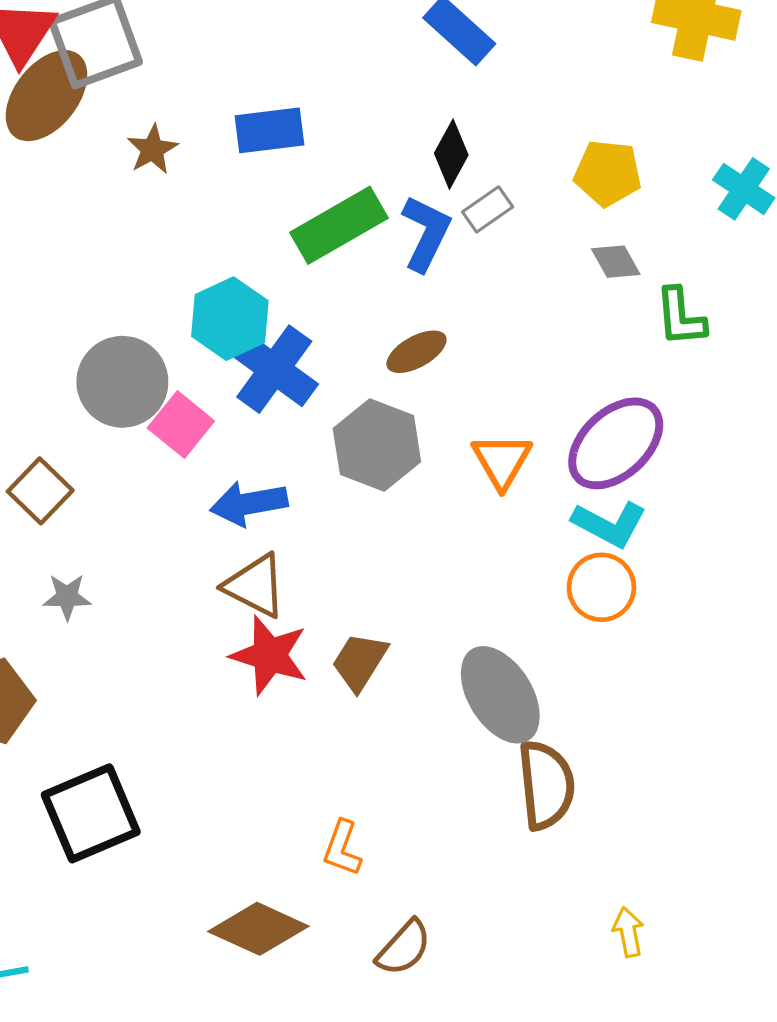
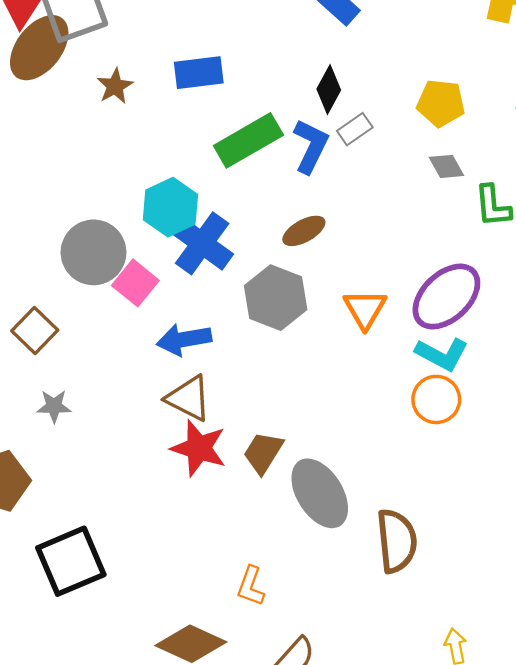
gray ellipse: (500, 695) -> (320, 493), moved

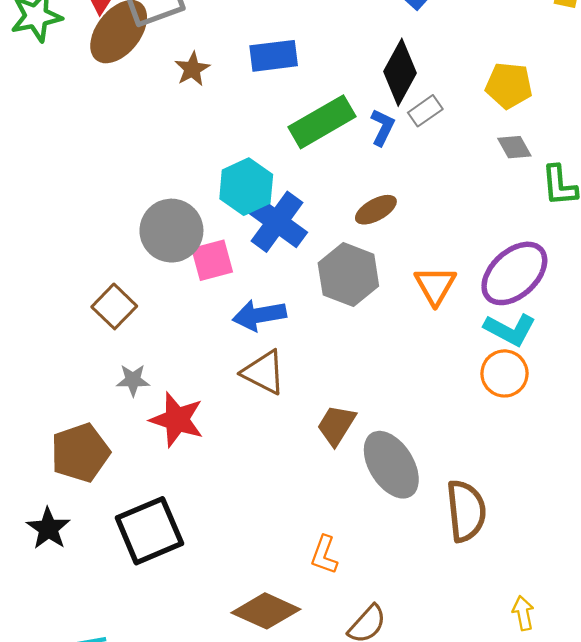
black diamond: (329, 90) -> (400, 72), size x1.4
blue L-shape: (311, 146) -> (382, 127), size x0.7
pink square: (135, 283) -> (212, 260), turned 36
red star: (199, 448) -> (177, 420), moved

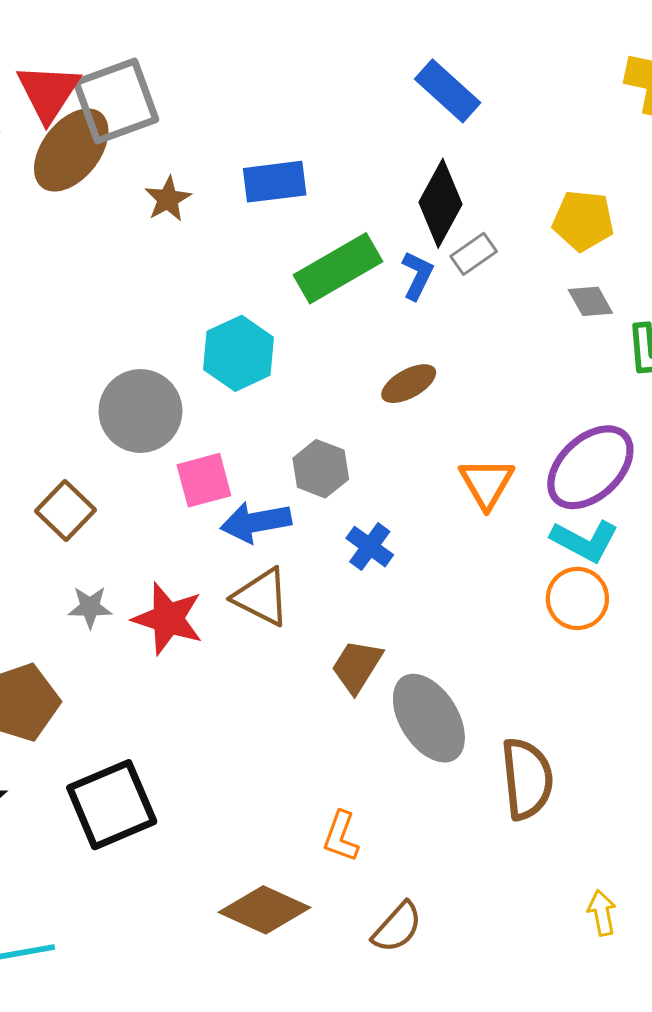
blue cross: (277, 222) -> (370, 547), moved, size x0.6
pink square: (212, 260) -> (204, 480), moved
gray hexagon: (348, 275) -> (321, 469), moved, size x0.7
red star: (177, 420) -> (168, 619), moved

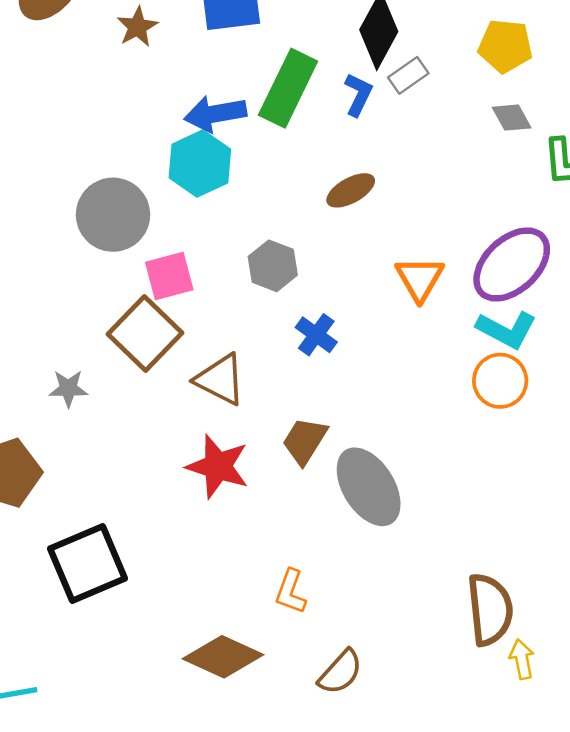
green rectangle: (338, 268) -> (288, 88), turned -34
brown square: (65, 510) -> (145, 333), moved, size x1.4
blue arrow: (256, 522) -> (215, 114), moved
red star: (168, 619) -> (218, 466), moved
brown semicircle: (527, 779) -> (490, 609), moved

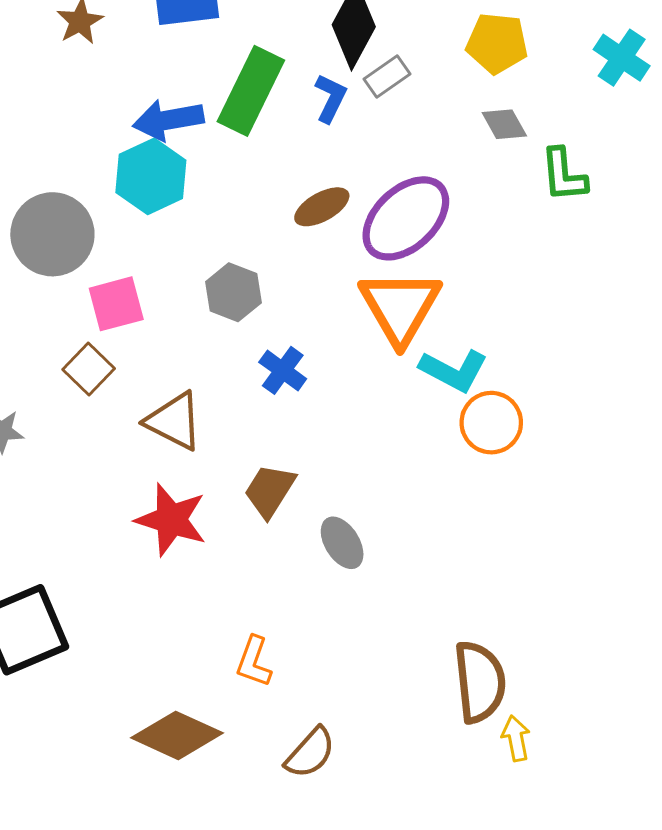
purple ellipse: (512, 264) -> (406, 218), moved
orange triangle: (420, 279) -> (400, 307), size x1.5
cyan L-shape: (507, 330) -> (454, 370), moved
brown square: (145, 333) -> (89, 369), size x0.6
gray ellipse: (369, 487) -> (342, 543), size x0.6

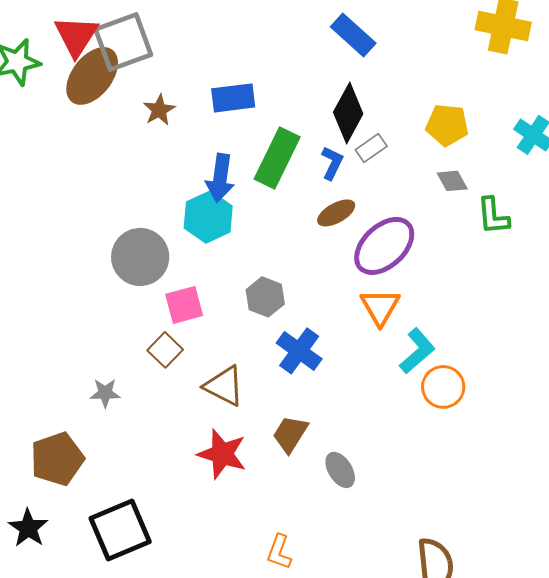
blue arrow: (168, 120) -> (220, 178), turned -72
brown ellipse: (322, 207) -> (336, 213), moved
orange triangle: (400, 307) -> (380, 307), size x0.7
blue cross: (283, 370) -> (299, 351), size x1.4
cyan L-shape: (454, 370) -> (417, 351), turned -69

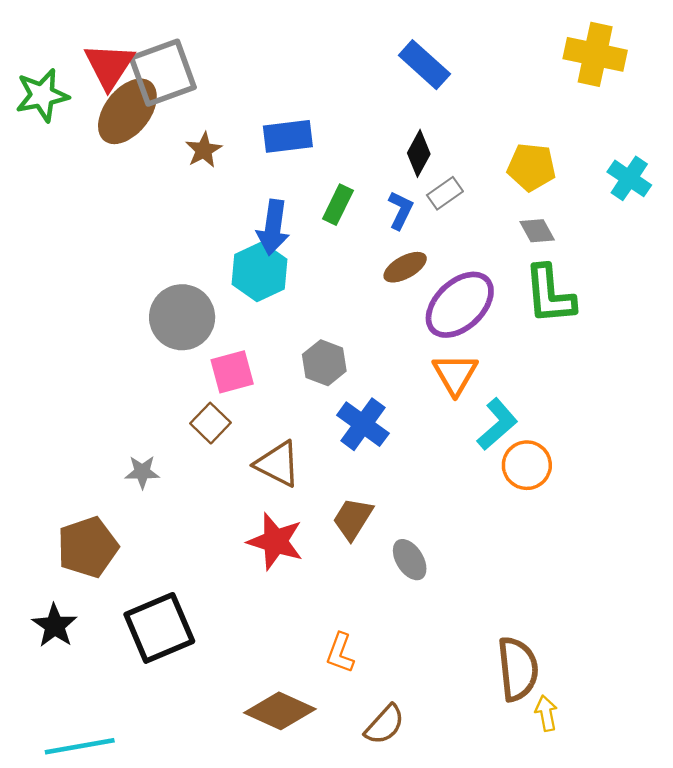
black diamond: (348, 113) -> (419, 153), size x0.7
green rectangle: (277, 158) -> (338, 205), size x0.6
green L-shape: (493, 216) -> (550, 294), moved, size x1.4

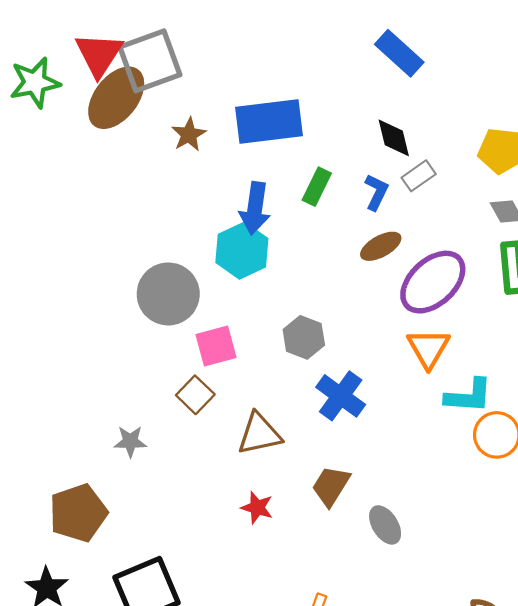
blue rectangle: (288, 136) -> (269, 122), size x1.4
black diamond: (419, 153) -> (394, 138), turned -42
cyan L-shape: (497, 424) -> (469, 396), turned 45
brown triangle: (278, 464) -> (259, 434), turned -39
red star: (275, 541) -> (257, 508), size x0.6

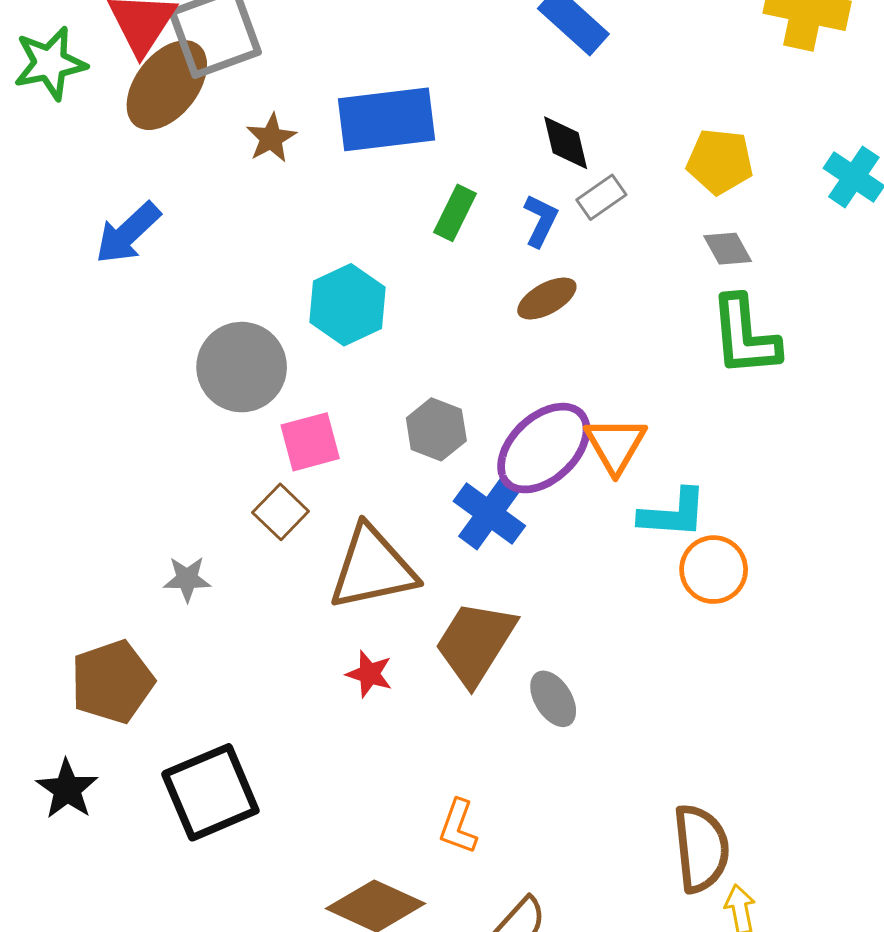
blue arrow: (255, 208) -> (128, 233), moved, turned 39
purple ellipse: (433, 282) -> (544, 448), moved
brown triangle: (259, 434) -> (372, 568), size x1.4
brown trapezoid: (331, 486) -> (475, 643), size x1.5

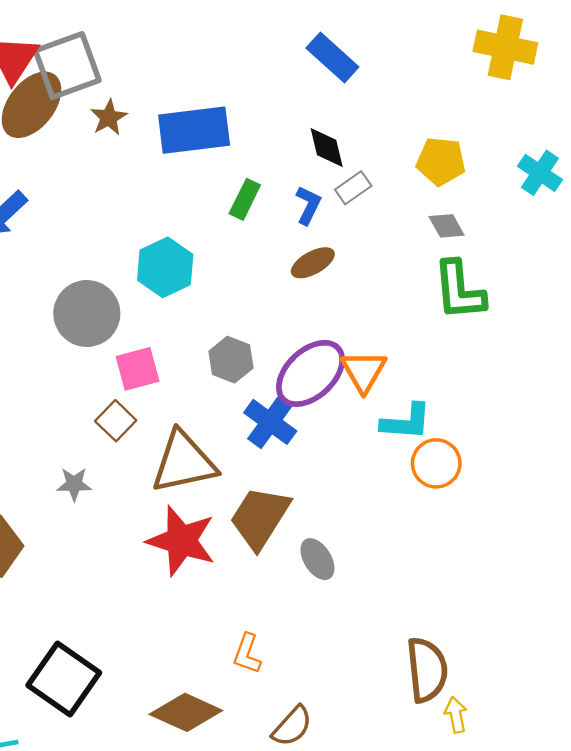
brown star: (271, 138) -> (109, 117), moved
gray star: (187, 579) -> (74, 484), moved
red star: (369, 674) -> (181, 541), size x2.0
black square: (210, 792) -> (64, 679), moved, turned -32

